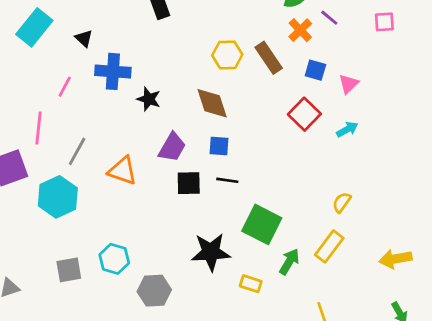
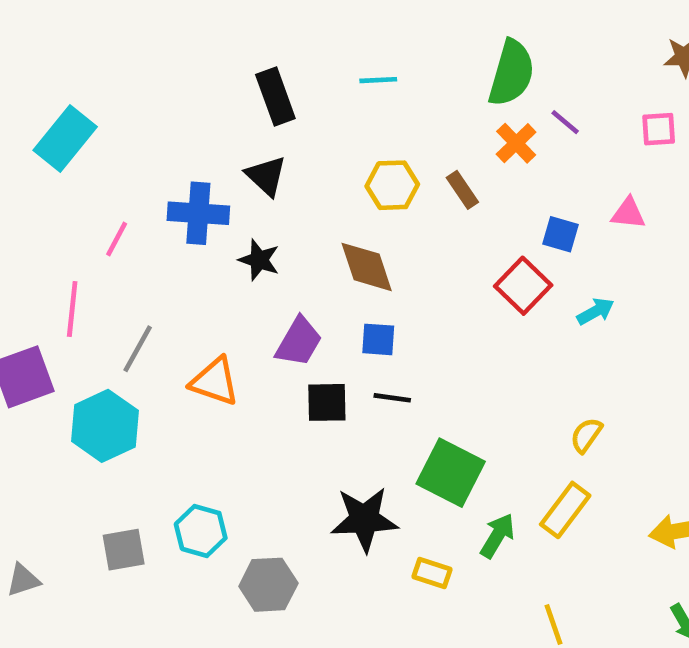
black triangle: (84, 38) -> (266, 176), moved, size x1.4
brown rectangle: (269, 58) -> (462, 190), size x0.7
blue square: (315, 70) -> (560, 234), moved
pink triangle: (349, 84) -> (628, 213), moved, turned 50

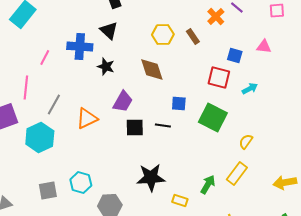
red square: (523, 286) -> (219, 78), turned -30
blue square: (378, 339) -> (179, 104), moved
orange triangle: (215, 381) -> (87, 119), turned -45
green square: (451, 473) -> (213, 118), moved

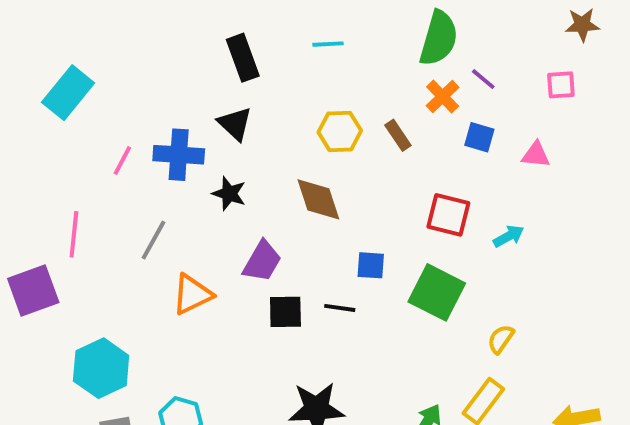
blue square: (235, 56) -> (479, 137), moved
pink line: (45, 58) -> (122, 161), moved
gray line: (54, 105) -> (153, 240), moved
cyan hexagon: (40, 138) -> (101, 368), moved

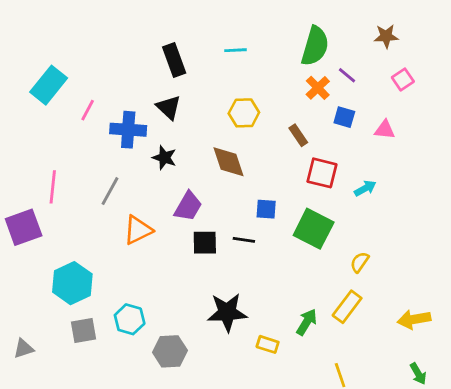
brown star: (582, 25) -> (386, 36), moved
pink square: (561, 85) -> (403, 79), turned -30
brown rectangle: (398, 135) -> (298, 135), moved
pink line: (122, 161) -> (88, 110), moved

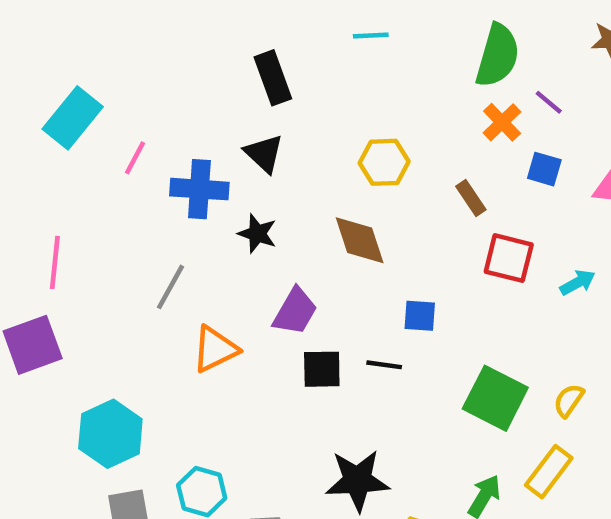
cyan line: (236, 50) -> (371, 36), moved
pink line: (53, 187) -> (55, 262), moved
green square: (314, 229) -> (495, 398), moved

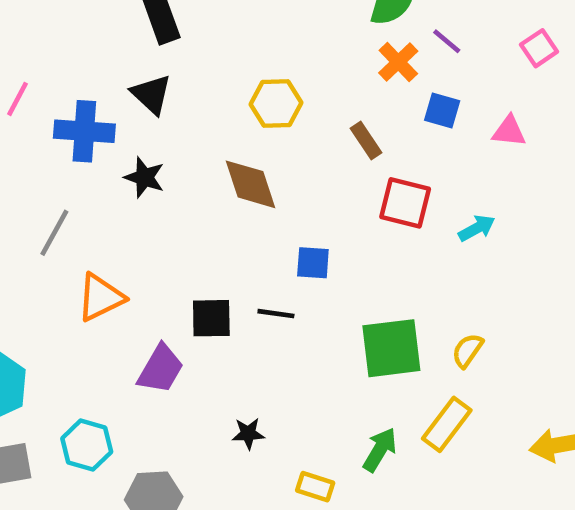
purple trapezoid: (295, 311) -> (161, 369), moved
green square: (495, 398) -> (391, 348), turned -34
black star: (357, 480) -> (248, 434), size x0.5

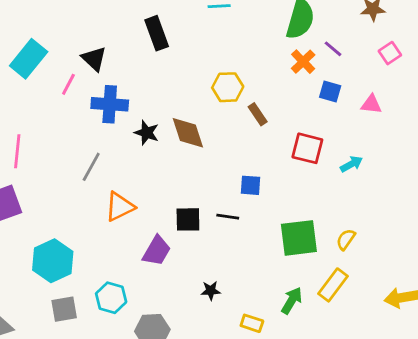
black triangle: (151, 94) -> (94, 59), moved
brown rectangle: (366, 140) -> (258, 114), moved
brown diamond: (251, 184) -> (188, 133), moved

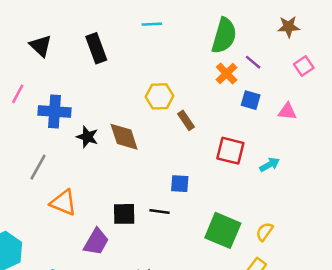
black triangle: (94, 59) -> (41, 46), moved
orange triangle: (120, 207) -> (63, 203), turned 48
green square: (299, 238) -> (223, 230), turned 30

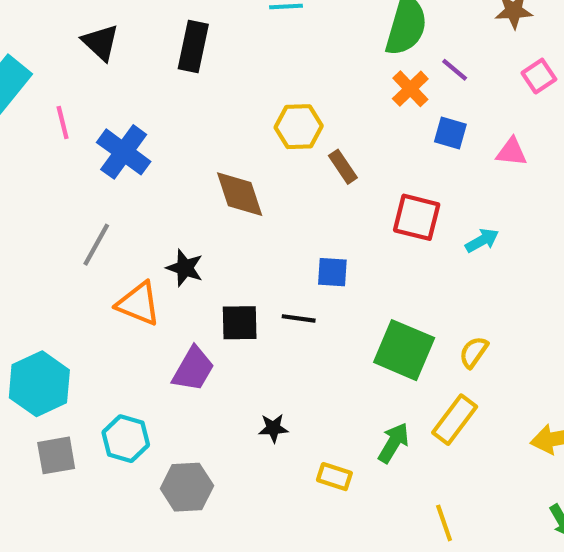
black rectangle: (96, 48) -> (193, 47), turned 32
pink line: (18, 94) -> (63, 122), turned -42
blue cross: (54, 112) -> (124, 152), turned 32
black star: (87, 137) -> (185, 268), moved

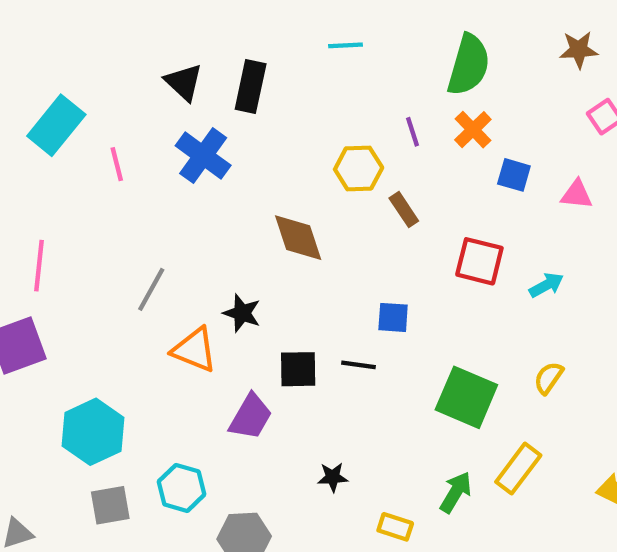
black triangle: (100, 42) -> (184, 82), moved
purple line: (455, 70) -> (413, 132), moved, turned 32
blue cross: (124, 152) -> (203, 156), moved
yellow semicircle: (474, 352) -> (549, 378), moved

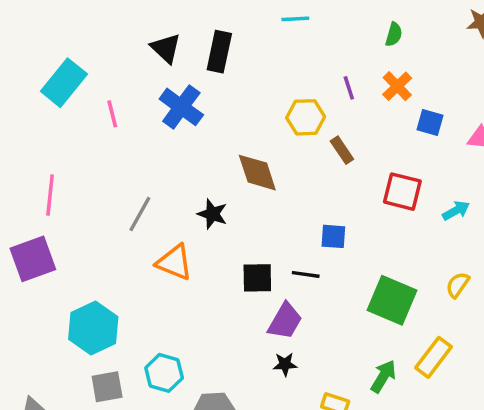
green semicircle: (469, 65) -> (394, 34), size x0.5
black star: (242, 313) -> (212, 214), moved
purple trapezoid: (251, 417) -> (285, 321), moved

